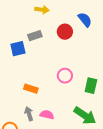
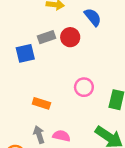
blue semicircle: (85, 20) -> (93, 17), moved
red circle: (65, 32) -> (70, 37), moved

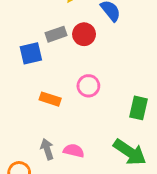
pink circle: (84, 87) -> (88, 86), moved
orange rectangle: (41, 103) -> (50, 99), moved

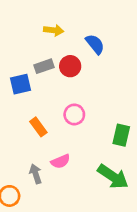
orange rectangle: (50, 99) -> (38, 127), turned 36
pink semicircle: (74, 151) -> (60, 161), moved, turned 144

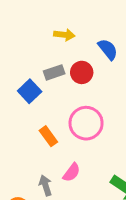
blue square: (20, 84) -> (30, 91), turned -30
pink circle: (74, 114) -> (86, 123), size x1.5
pink semicircle: (60, 161) -> (72, 172), turned -30

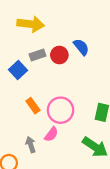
yellow arrow: (64, 35) -> (31, 24), moved, size x1.6
blue semicircle: (108, 49) -> (81, 47), moved
pink circle: (86, 123) -> (61, 110), moved

